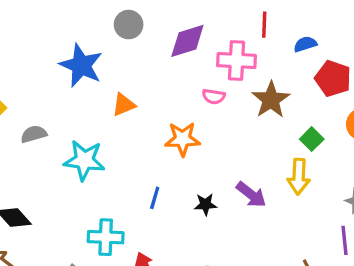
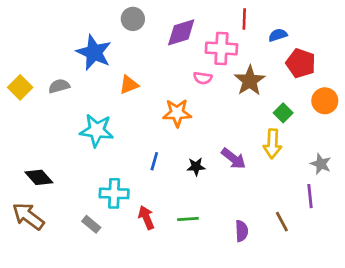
gray semicircle: (34, 134) -> (59, 86), moved

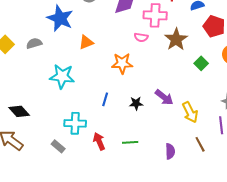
yellow arrow: (272, 144) -> (190, 112), moved, turned -30

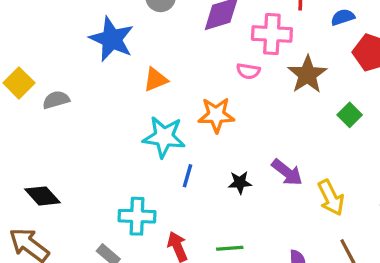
gray semicircle: (34, 43) -> (56, 100), moved
cyan star: (62, 76) -> (164, 137), moved

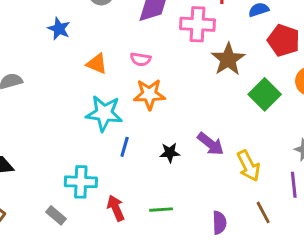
blue star: (112, 39) -> (59, 29), size x0.6
pink semicircle: (248, 71) -> (141, 59), moved
orange triangle: (156, 80) -> (97, 64), turned 45
green square: (350, 115) -> (265, 94), size x1.5

